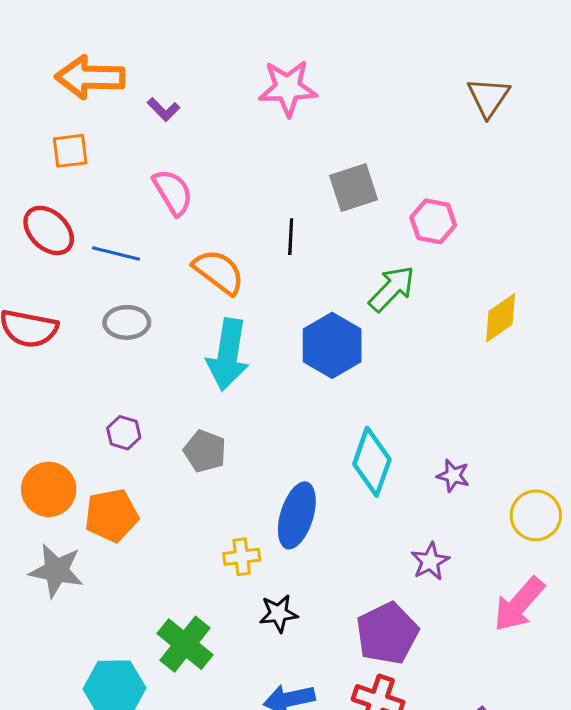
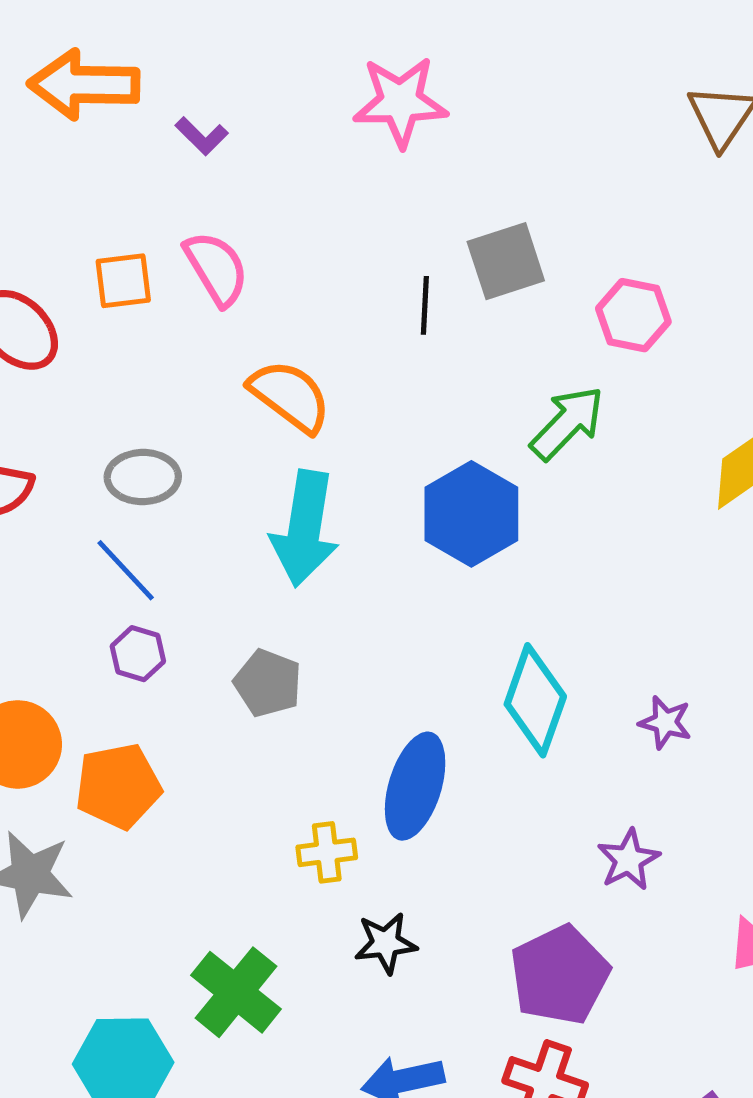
orange square: (70, 151) -> (123, 281), moved
black line: (291, 237) -> (425, 305), moved
blue line: (116, 253) -> (126, 570), moved, turned 33

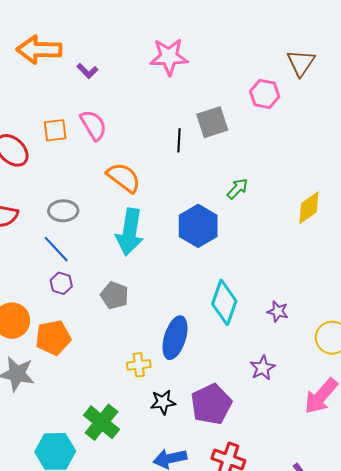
pink hexagon: (633, 315) -> (265, 94), moved
green arrow: (567, 423) -> (237, 189), size x0.7
purple pentagon: (560, 975) -> (211, 404), moved

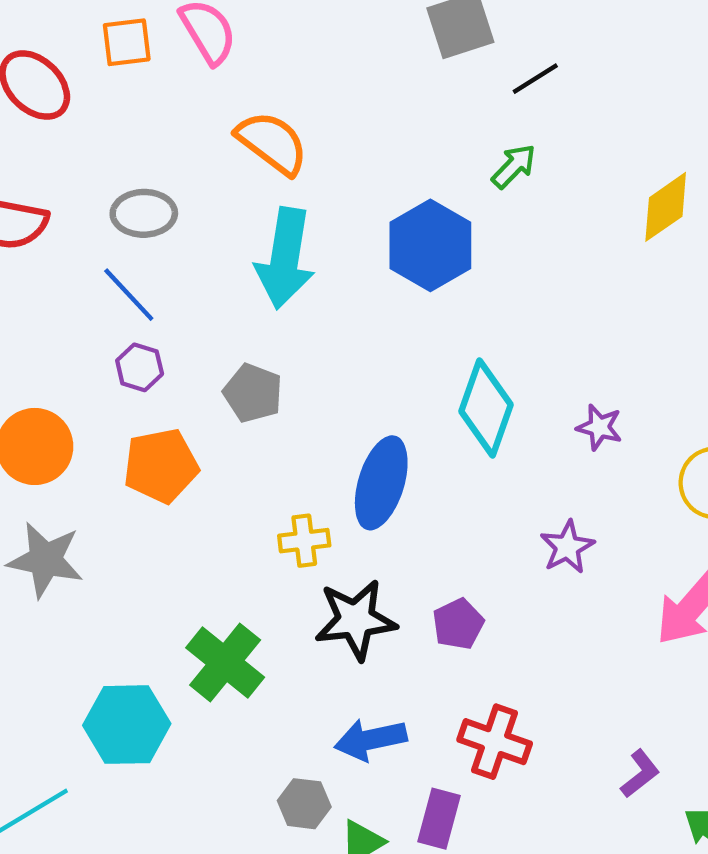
black line: (179, 140) -> (535, 79), moved, turned 55
orange pentagon: (53, 338) -> (161, 466), moved
black star: (163, 402) -> (356, 620), size x1.5
purple pentagon: (211, 404) -> (458, 624), size x0.6

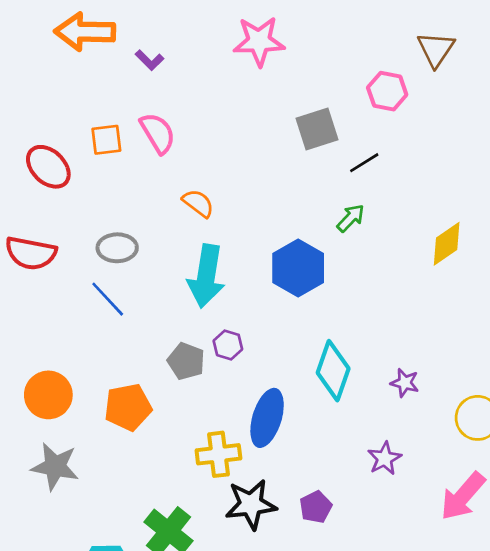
orange semicircle: (272, 143) -> (198, 203), size x0.7
purple hexagon: (140, 367) -> (228, 345), moved
yellow cross: (304, 541) -> (218, 454), size x1.4

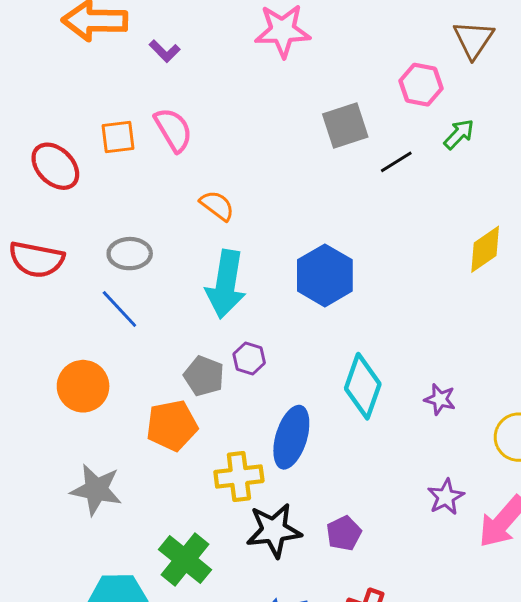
green arrow: (351, 218) -> (459, 134), moved
orange circle: (48, 395) -> (83, 386), moved
orange pentagon: (128, 407) -> (172, 426), moved
purple star: (384, 458) -> (446, 497), moved
gray star: (55, 466) -> (96, 490), moved

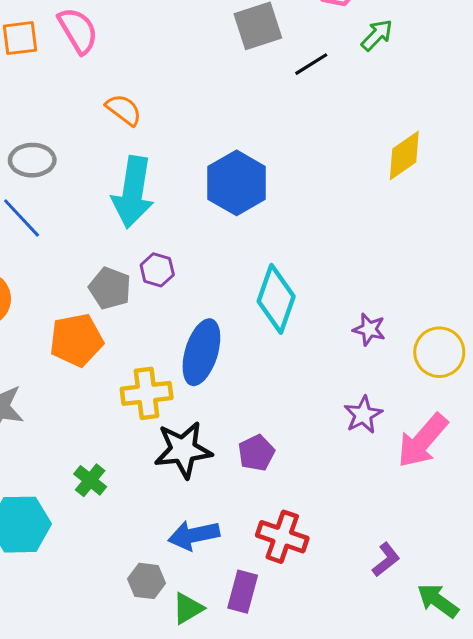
purple star: (440, 399) -> (369, 329), moved
green cross: (185, 560) -> (90, 480), size x0.6

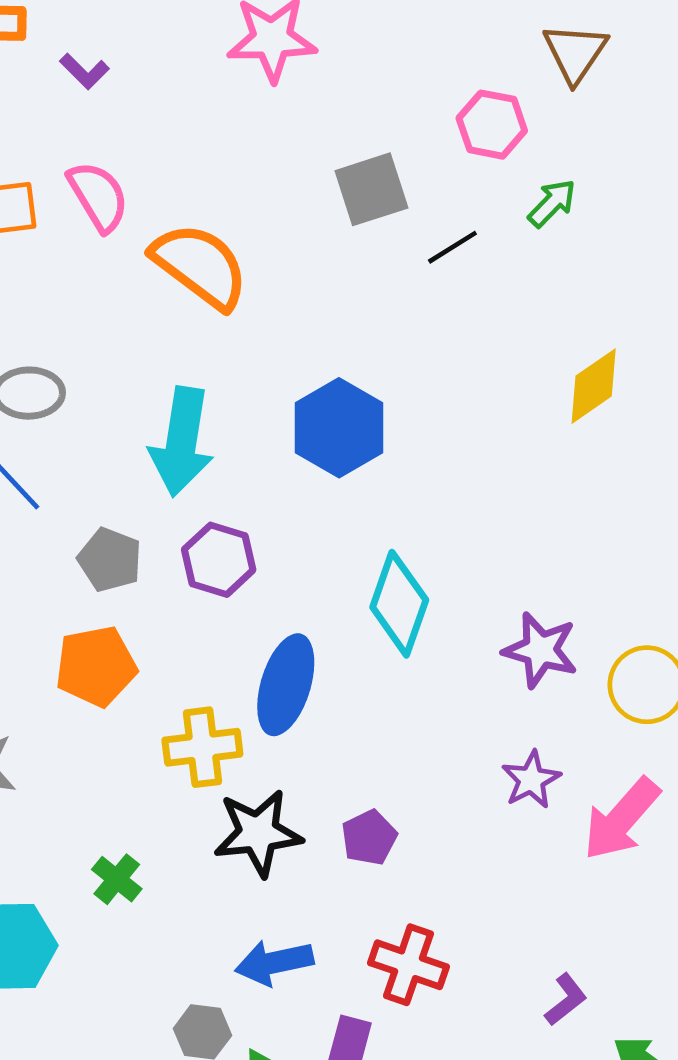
orange semicircle: (124, 110) -> (200, 266), moved, size x1.8
purple hexagon: (157, 270) -> (219, 560), size x1.4
gray pentagon: (110, 288) -> (110, 560), moved
purple star: (369, 329) -> (540, 650), size x1.5

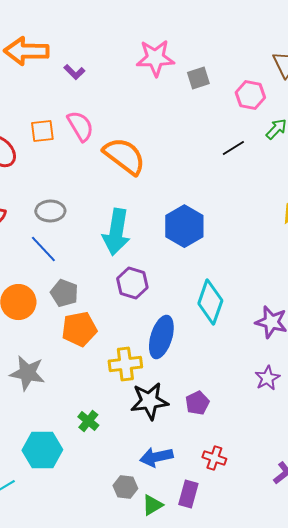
gray square: (371, 189) -> (198, 78), moved, size x0.7
gray pentagon: (110, 560) -> (64, 293), moved
red cross: (408, 965) -> (214, 458), size x0.7

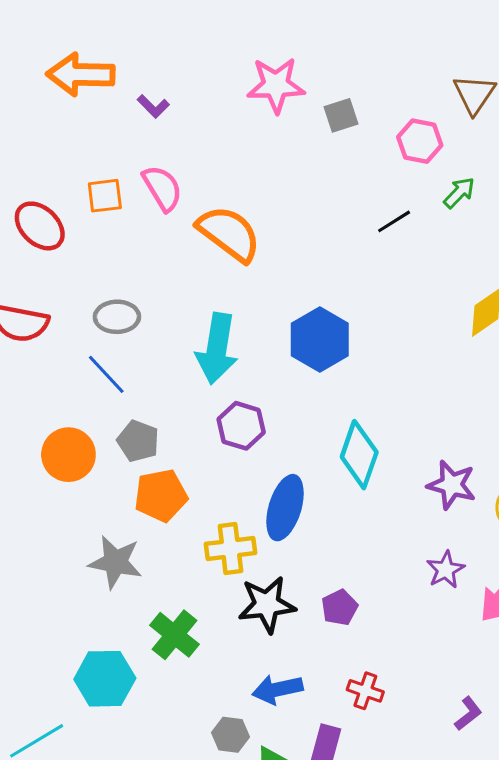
gray star: (27, 373) -> (115, 562), moved
green cross: (88, 421) -> (174, 635), size x1.5

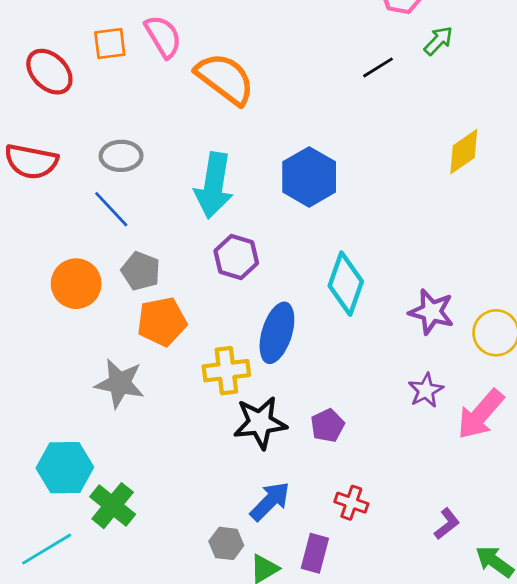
green cross: (174, 635) -> (113, 506), moved
cyan hexagon: (105, 679) -> (65, 468), moved
blue arrow: (277, 689) -> (270, 501), turned 147

